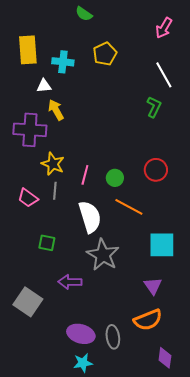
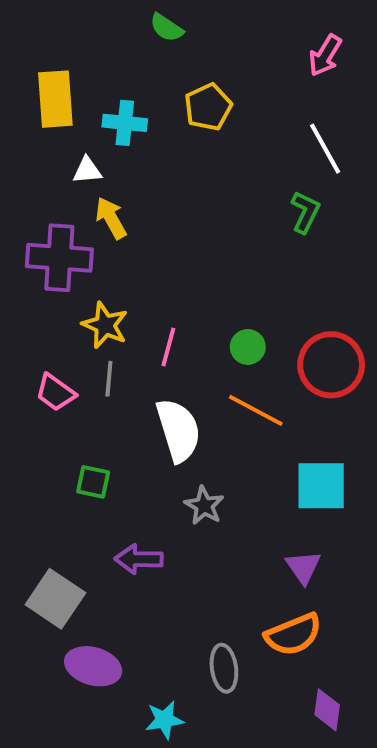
red circle: (156, 170) -> (331, 365), moved, size x1.4
green circle: (115, 178) -> (248, 347), moved
gray star: (103, 255) -> (204, 506), size x0.6
purple ellipse: (81, 334) -> (93, 666), moved

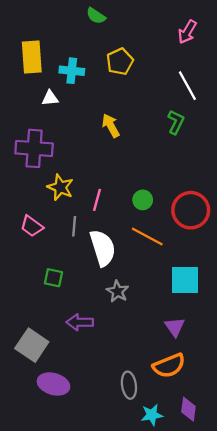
yellow arrow: (111, 218) -> (111, 126), moved
gray line: (109, 379) -> (74, 226), moved
cyan star: (164, 720) -> (152, 415), moved

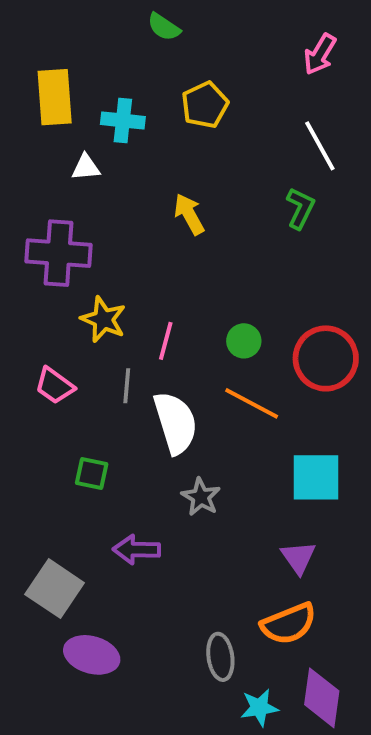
purple diamond: (188, 409) -> (322, 698), size x1.4

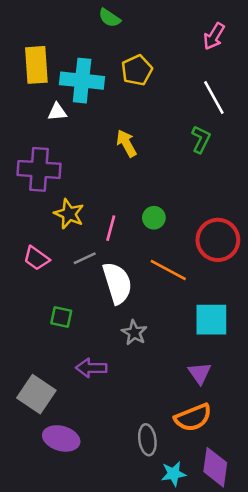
cyan cross: (123, 121) -> (82, 81), size x1.5
green circle: (244, 341) -> (154, 218), moved
gray line: (127, 386) -> (85, 258), turned 60

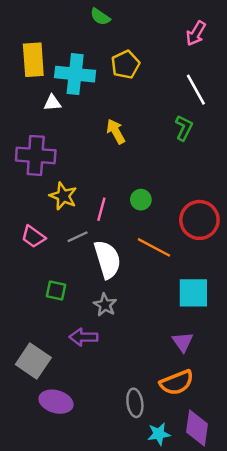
gray star: (134, 333) -> (105, 305), moved

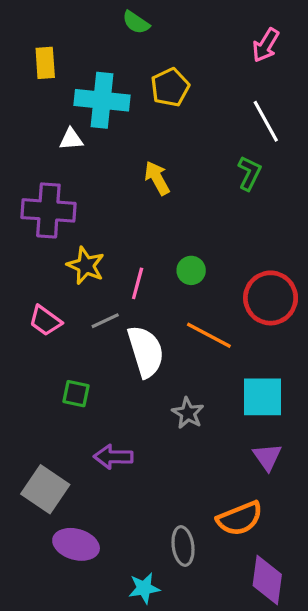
yellow rectangle: (33, 60) -> (45, 63), moved, size x0.7
gray star: (105, 305) -> (188, 413), moved
purple triangle: (183, 342) -> (267, 457), moved
cyan star: (159, 434) -> (144, 588), moved

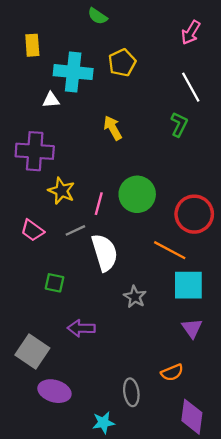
green circle: (191, 270) -> (137, 194), size x1.8
orange line: (209, 335) -> (170, 250), moved
orange semicircle: (240, 518) -> (172, 372), size x0.7

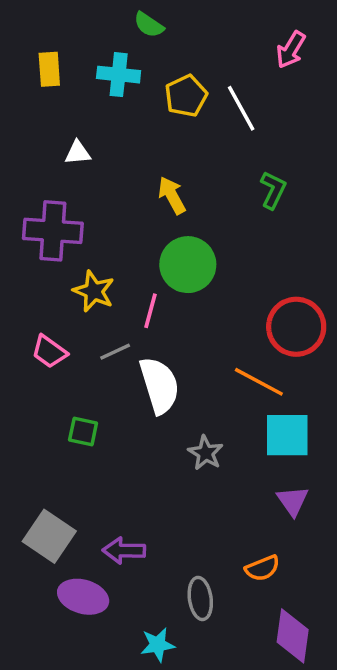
cyan cross: (73, 72) -> (119, 75), moved, size x0.7
white line: (191, 87) -> (241, 108), moved
green circle: (137, 194) -> (188, 265), moved
purple arrow: (81, 328) -> (124, 551), moved

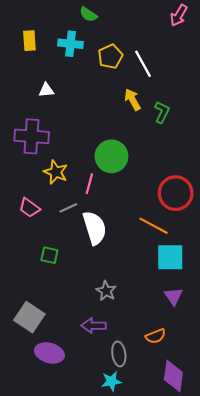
pink arrow: (291, 50) -> (179, 15), moved
yellow arrow: (172, 195) -> (132, 100), moved
gray star: (206, 453) -> (106, 291), moved
purple arrow: (124, 551) -> (94, 326), moved
cyan star: (158, 645) -> (111, 381), moved

